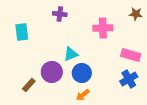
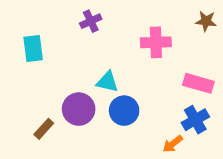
purple cross: (60, 14) -> (91, 21), turned -32
cyan triangle: (71, 54) -> (107, 82), turned 35
orange arrow: (83, 95) -> (173, 144), moved

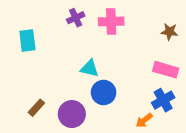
brown star: (206, 21) -> (169, 32), moved
pink cross: (156, 42) -> (111, 21), moved
purple circle: (79, 109) -> (72, 114), moved

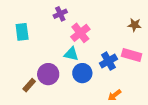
pink cross: (111, 21) -> (80, 33), moved, turned -36
blue cross: (163, 100) -> (108, 61), moved
purple circle: (72, 114) -> (48, 74), moved

